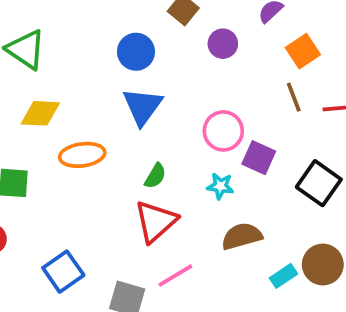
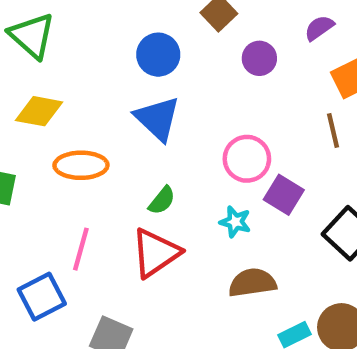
blue triangle: (142, 106) -> (158, 118), turned -30
pink line: (175, 276) -> (81, 249), moved, turned -51

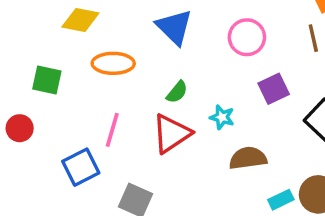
pink circle: (247, 159) -> (247, 37), moved
purple square: (284, 195) -> (274, 89), turned 32
cyan star: (235, 222) -> (222, 117), moved

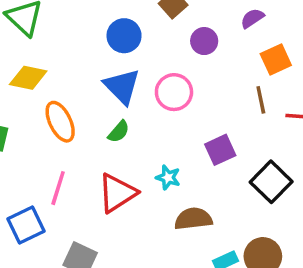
pink circle: (247, 37) -> (174, 92), moved
orange ellipse: (113, 63) -> (60, 122), turned 63
green semicircle: (177, 92) -> (119, 132), moved

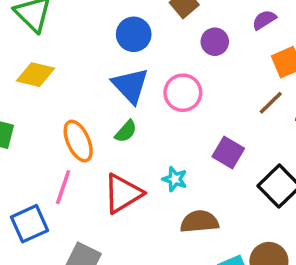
brown line: (261, 100) -> (271, 103), turned 56
orange ellipse: (60, 122) -> (78, 141), moved
purple square: (220, 150) -> (228, 152), turned -36

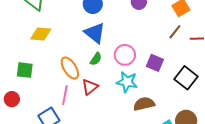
pink circle: (183, 93) -> (125, 55), moved
cyan star: (175, 179) -> (127, 82), size x1.5
red triangle: (123, 193) -> (90, 87), moved, size x0.7

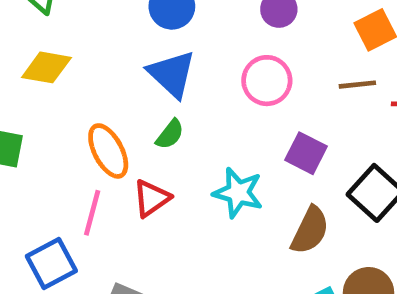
brown line: (175, 32) -> (357, 85), turned 42
pink circle: (125, 55) -> (267, 81), moved
brown semicircle: (144, 104) -> (310, 230), moved, turned 125

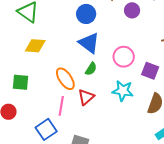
pink circle: (267, 81) -> (124, 57), moved

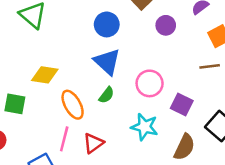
yellow diamond: (35, 46) -> (45, 75), moved
red triangle: (86, 97) -> (93, 143), moved

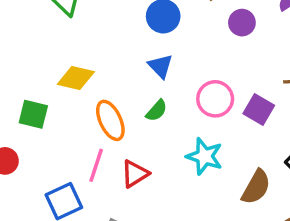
blue triangle: (107, 62) -> (160, 66), size x0.7
purple square: (182, 105) -> (259, 109), moved

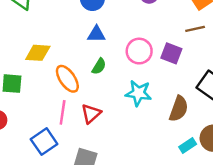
blue triangle: (160, 66) -> (96, 34), turned -36

